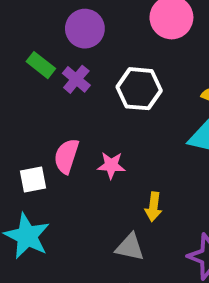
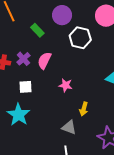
purple cross: (76, 79) -> (23, 59), moved
white hexagon: (139, 89) -> (80, 38), moved
pink semicircle: (66, 156) -> (44, 61), moved

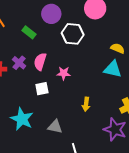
pink star: (66, 85) -> (64, 73), moved
white square: (25, 87) -> (42, 89), moved
gray triangle: (69, 127) -> (55, 127), moved

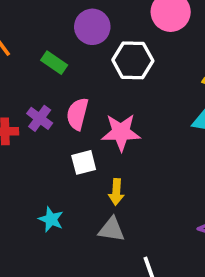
pink star: (64, 73) -> (121, 132), size x1.5
yellow arrow: (86, 104) -> (116, 192), moved
cyan star: (22, 119) -> (51, 219), size x0.6

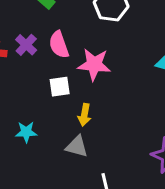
pink semicircle: (77, 114) -> (59, 45), turned -40
cyan star: (51, 219) -> (26, 132), turned -30

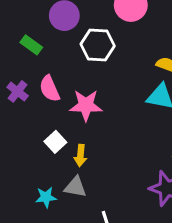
white square: (60, 87) -> (55, 142), moved, turned -30
cyan star: (26, 132) -> (46, 197), moved

